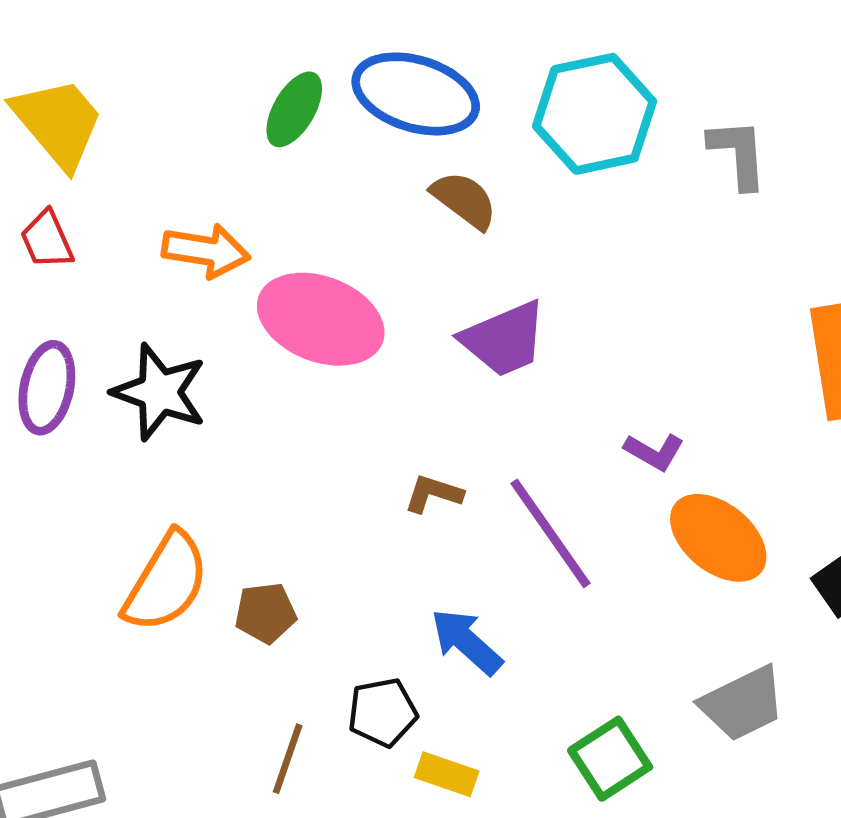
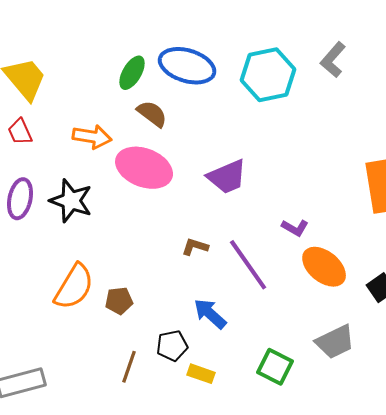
gray L-shape: (738, 154) -> (333, 60), moved, turned -135
brown semicircle: (464, 200) -> (152, 114), moved
green square: (610, 759) -> (275, 367), turned -30

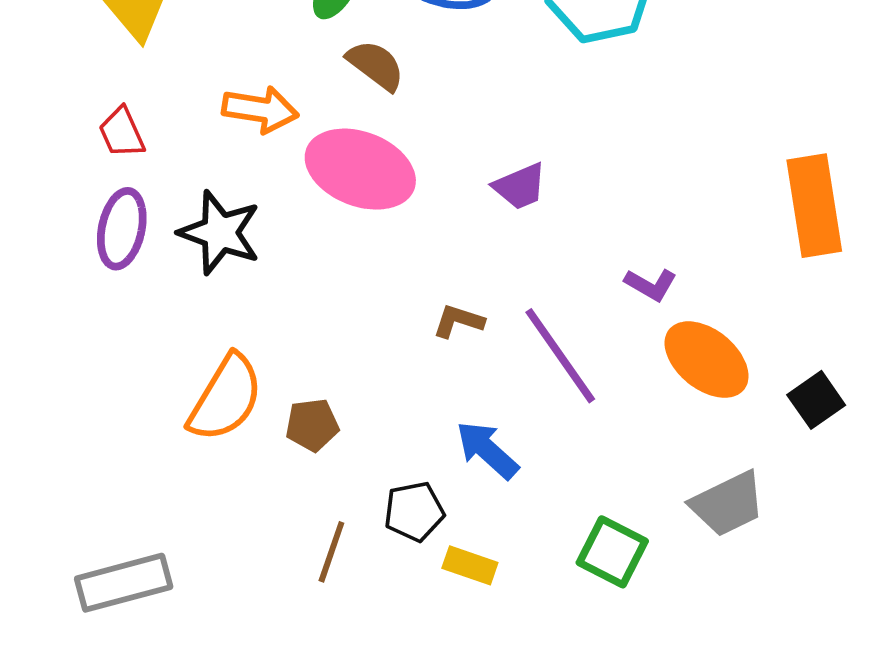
red trapezoid: (20, 132) -> (122, 133), moved
purple trapezoid: (227, 177) -> (520, 186), size x0.7

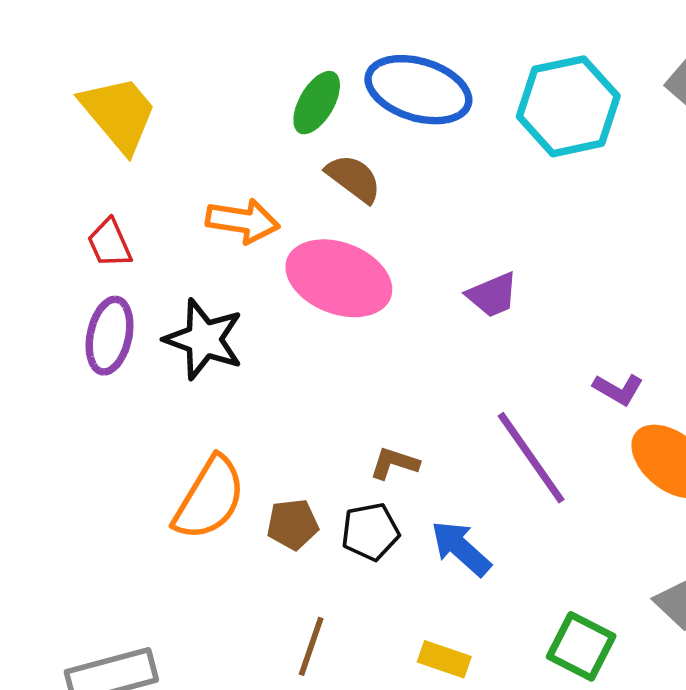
brown L-shape: (458, 321) -> (394, 463), moved
black pentagon: (414, 512) -> (370, 532), moved

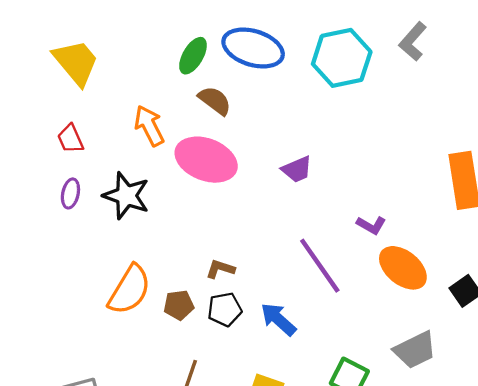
orange arrow: (243, 221) -> (149, 126), turned -126
purple ellipse: (110, 336) -> (70, 193), size x0.7
brown L-shape: (394, 463) -> (220, 269), moved

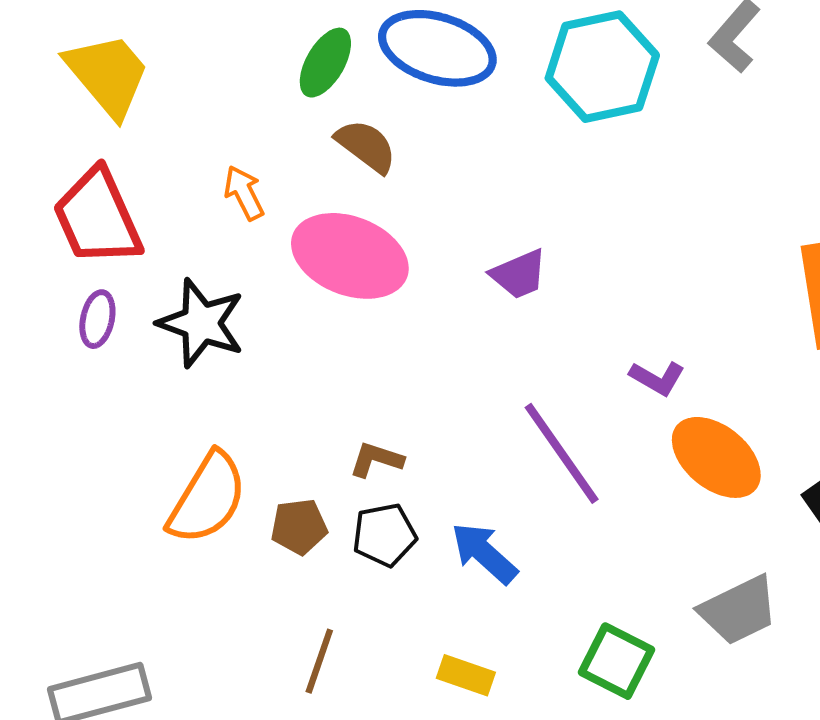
orange arrow: (149, 126) -> (244, 193), size x0.7
red trapezoid: (70, 139) -> (97, 217), size x1.8

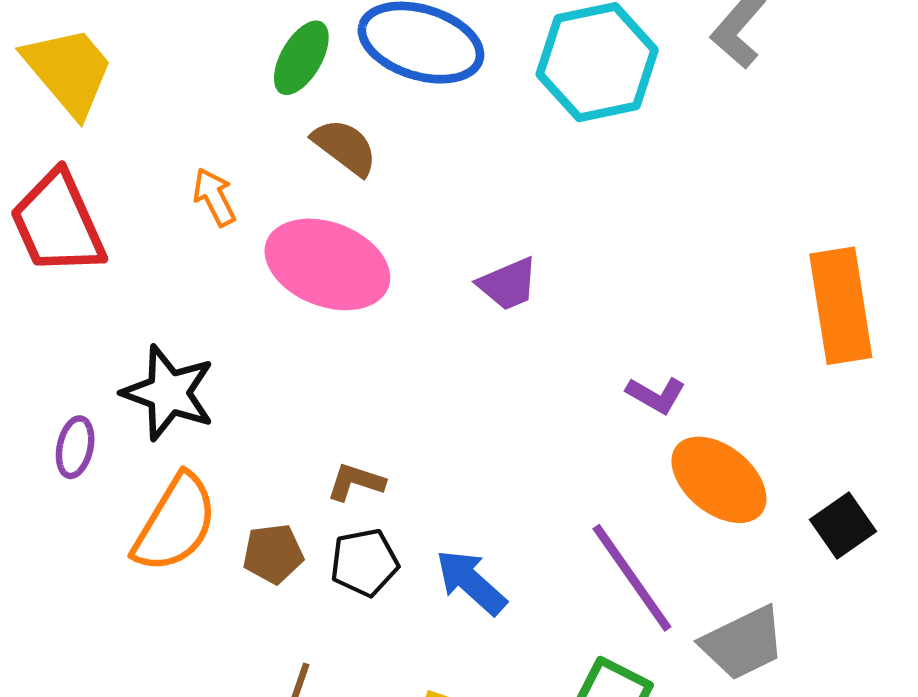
purple ellipse: (97, 319) -> (75, 447), moved
black star: (201, 323) -> (169, 393), moved
purple line: (562, 453) -> (632, 578), moved

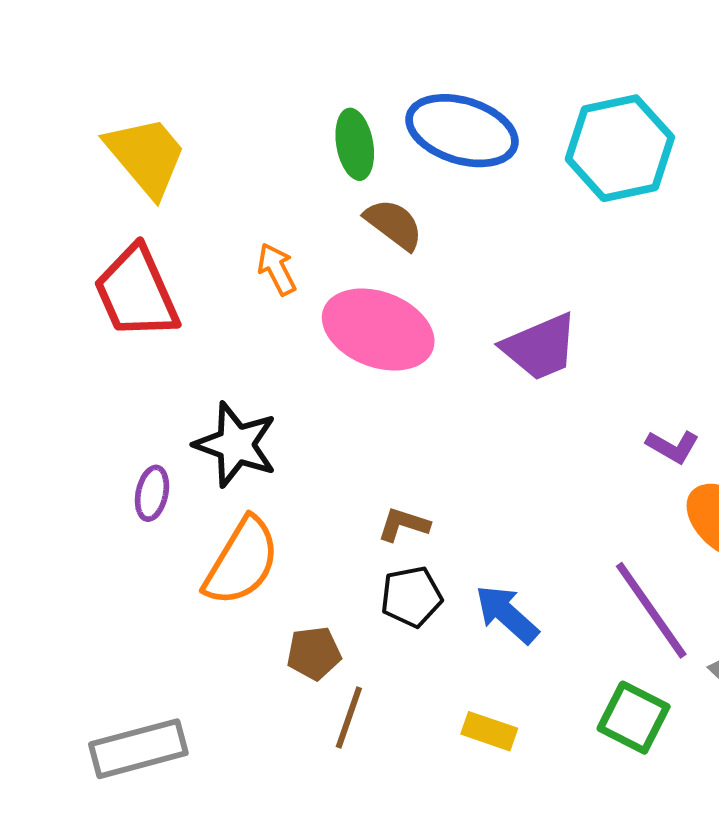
green ellipse: (301, 58) -> (355, 144), turned -40
purple trapezoid: (508, 284) -> (540, 347), size x1.4
brown pentagon: (273, 554) -> (314, 653), moved

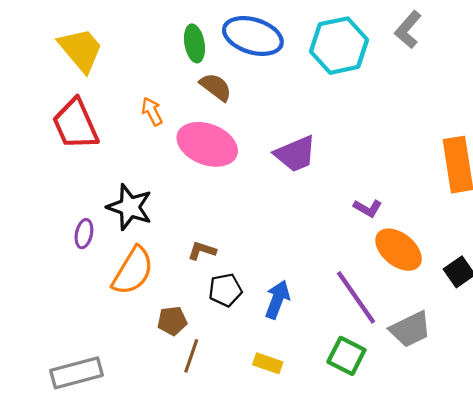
brown L-shape: (404, 525) -> (202, 251), moved
blue arrow: (507, 614) -> (277, 300), turned 69

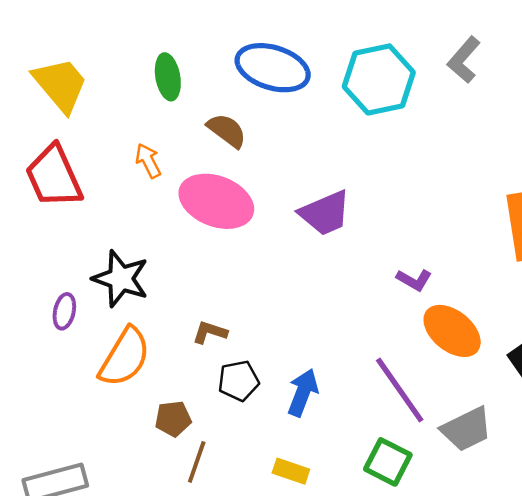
green ellipse: (194, 43) -> (168, 77), moved

